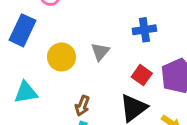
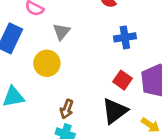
gray triangle: (100, 52) -> (61, 32), moved

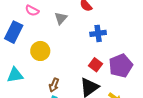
gray triangle: (61, 32) -> (61, 18), moved

